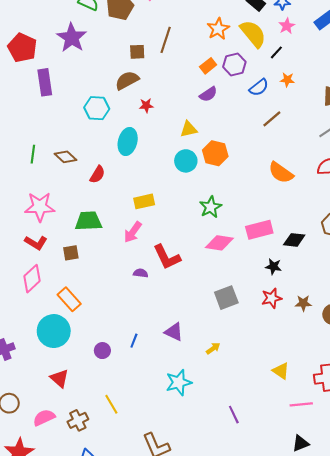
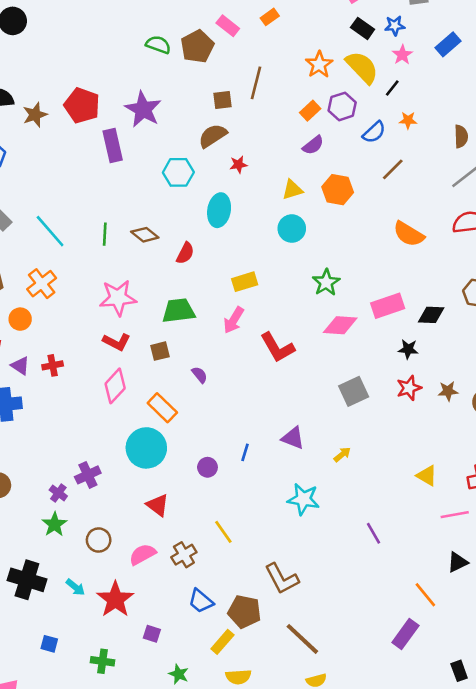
purple star: (72, 38) -> (143, 109), moved
orange hexagon: (215, 153) -> (338, 190), moved
purple semicircle: (141, 273) -> (200, 375), moved, turned 48
cyan star: (179, 382) -> (303, 499), turned 30

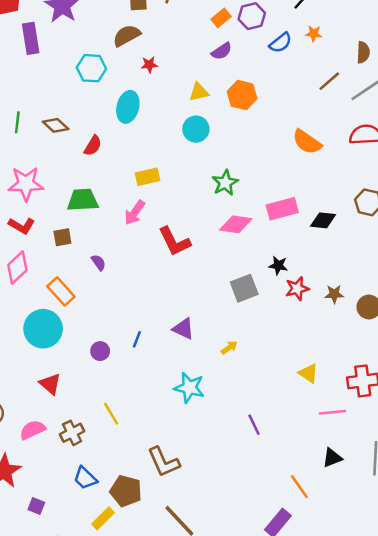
brown line: (393, 169) -> (329, 81), moved
black star: (408, 349) -> (278, 265), moved

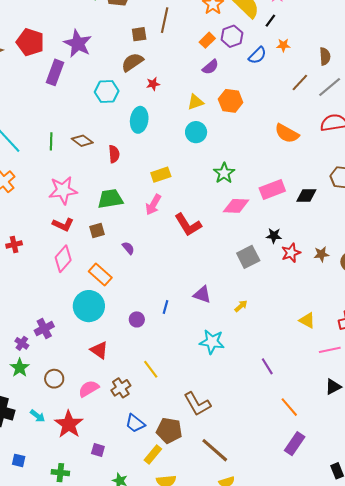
purple rectangle: (31, 38) -> (55, 72), turned 35
red semicircle: (93, 146) -> (114, 154), turned -30
orange line: (299, 487) -> (289, 407), moved

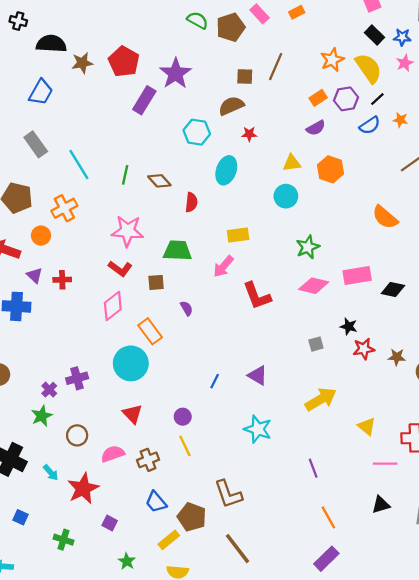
black line: (270, 21) -> (377, 99), moved
gray square: (248, 257) -> (316, 344), size x0.6
yellow arrow: (241, 306) -> (321, 399), moved, size x2.0
purple circle: (137, 319) -> (183, 417), moved

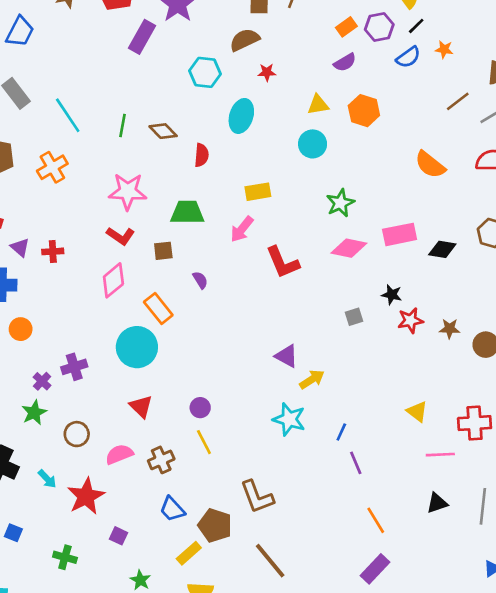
orange circle: (41, 236) -> (21, 329), moved
blue line: (215, 381) -> (341, 432), moved
yellow arrow: (321, 399) -> (312, 379), moved, size x0.7

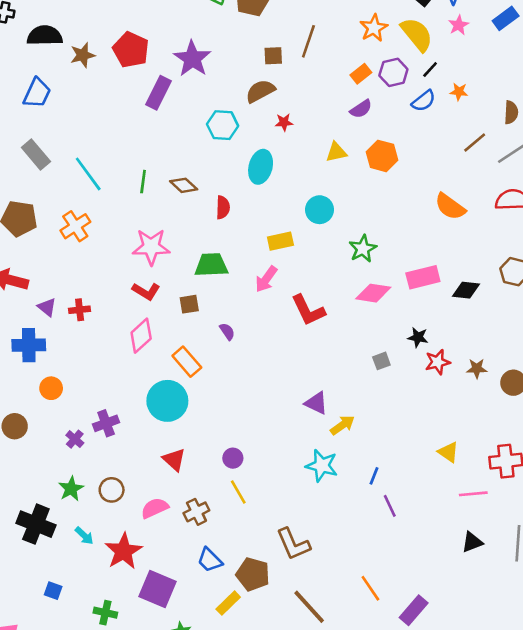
cyan circle: (313, 144) -> (319, 210), moved
green star: (34, 413) -> (71, 489), moved
orange line: (376, 520) -> (370, 588), moved
purple square: (118, 536) -> (158, 589), size x2.0

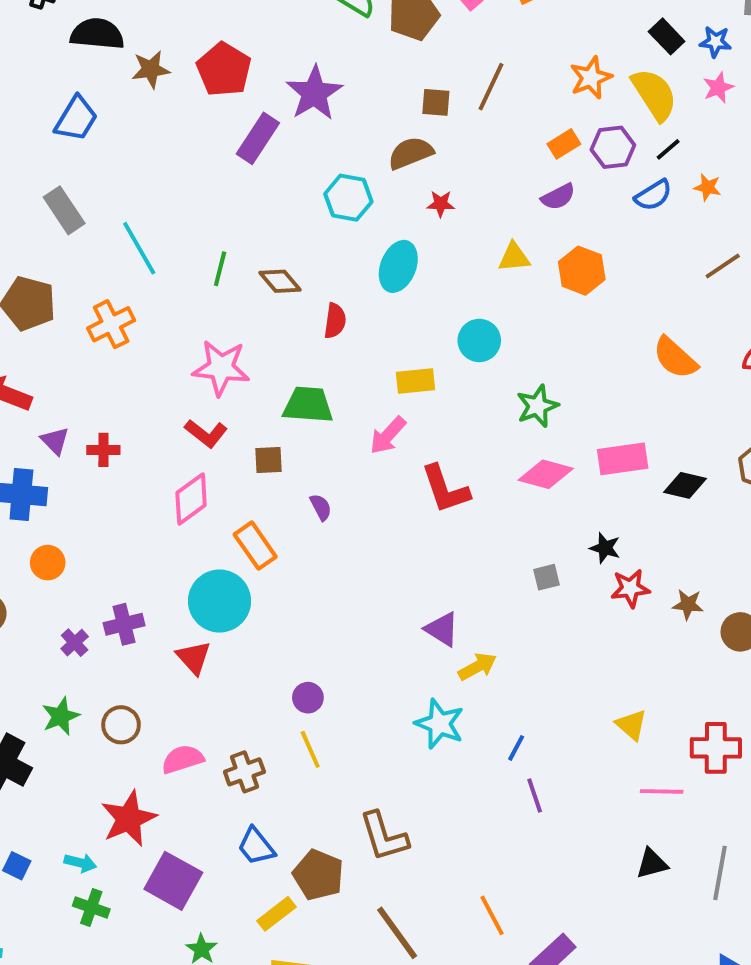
red triangle: (174, 460) -> (194, 658), moved
cyan arrow: (84, 536) -> (80, 863), moved, turned -36

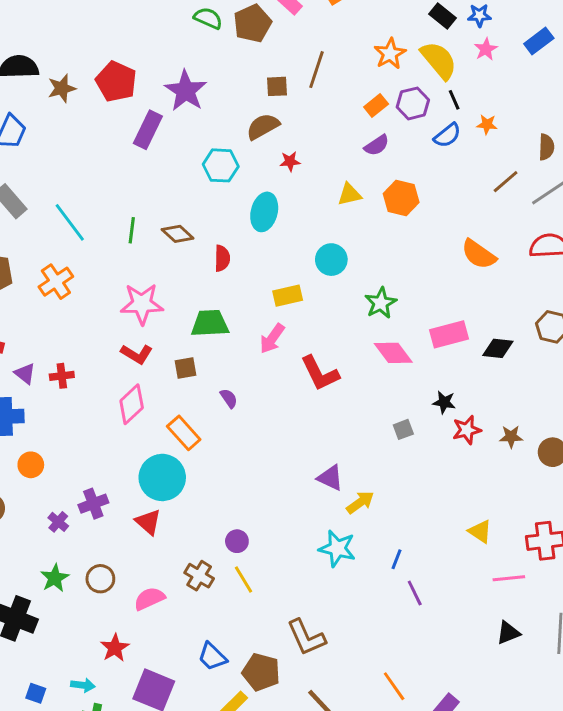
black line: (668, 149) -> (454, 100), turned -66
pink diamond: (546, 474) -> (393, 353), turned 45
brown cross: (244, 772) -> (199, 576), moved, turned -32
red star: (129, 819) -> (115, 648), size x0.7

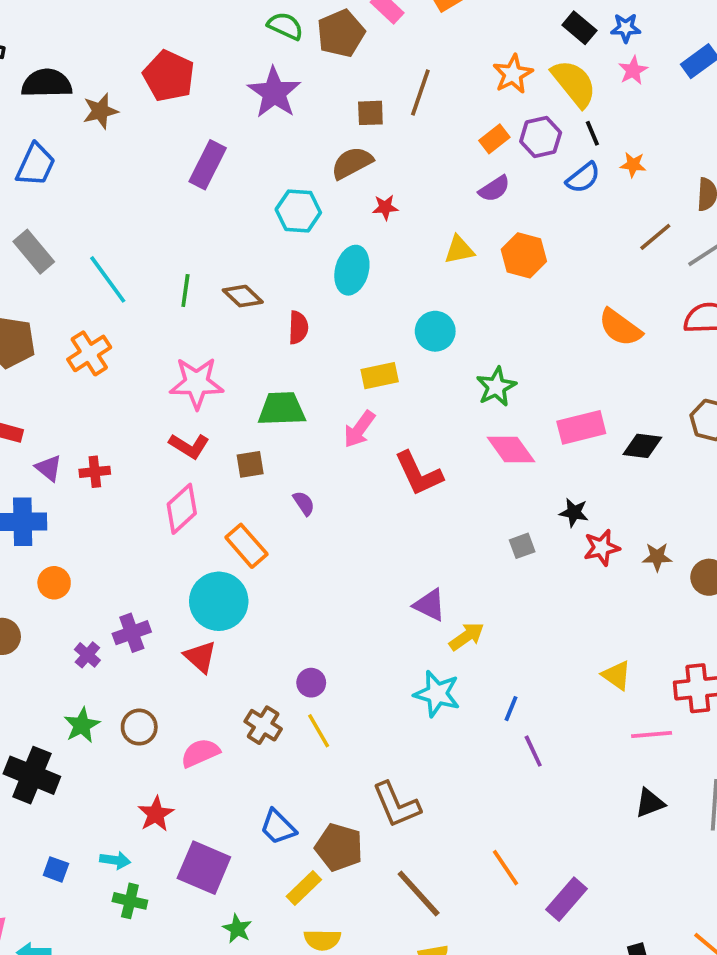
red pentagon: (116, 82) -> (169, 76), moved
purple star: (186, 91) -> (274, 93), moved

